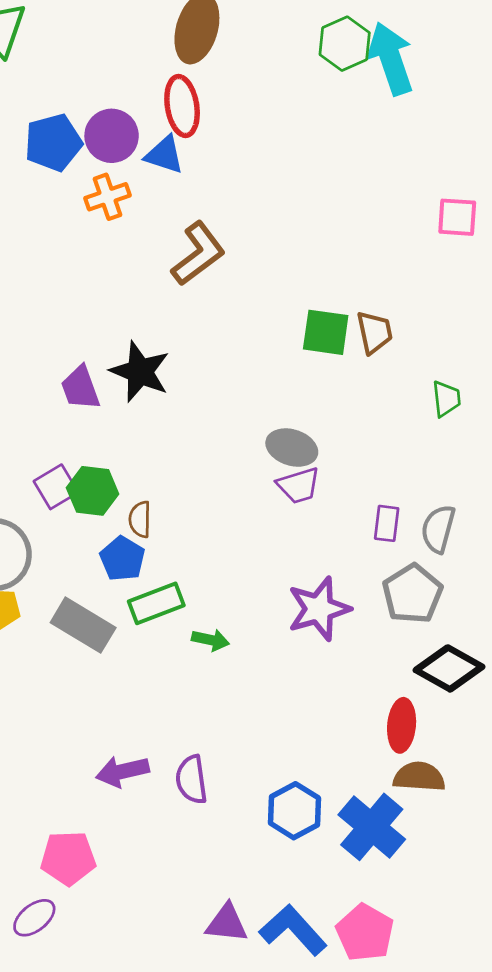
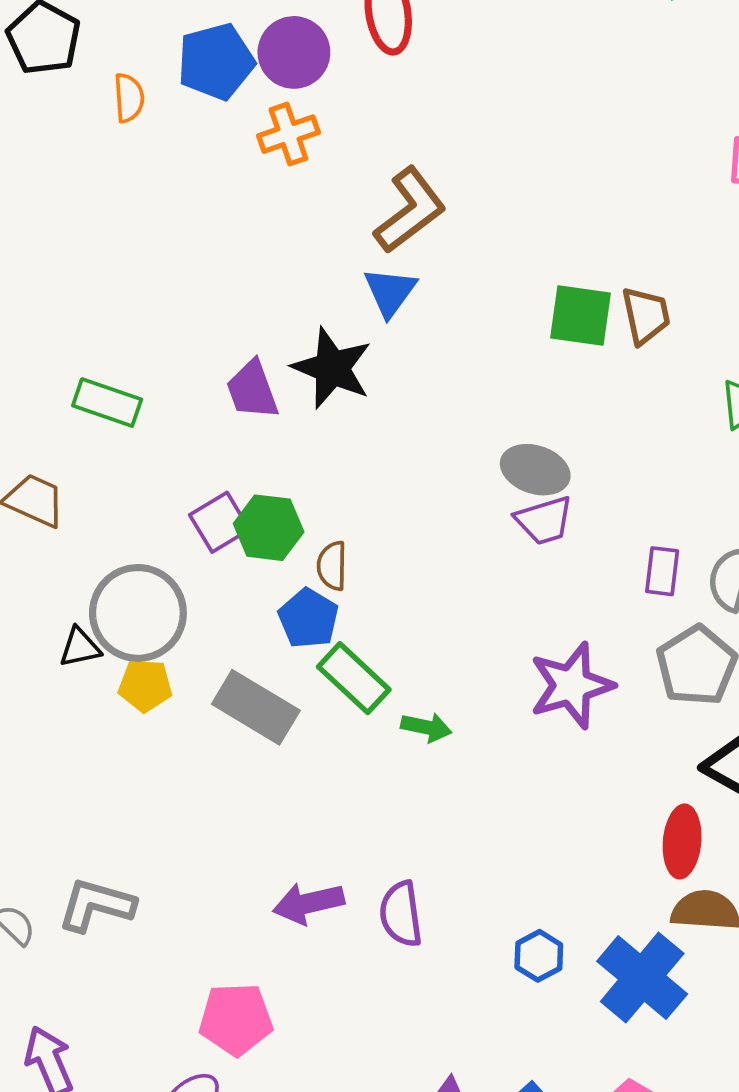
blue triangle: (164, 155) -> (390, 292), moved, turned 48
green rectangle: (156, 603) -> (354, 678), turned 64
blue hexagon: (295, 811) -> (539, 956), size x0.7

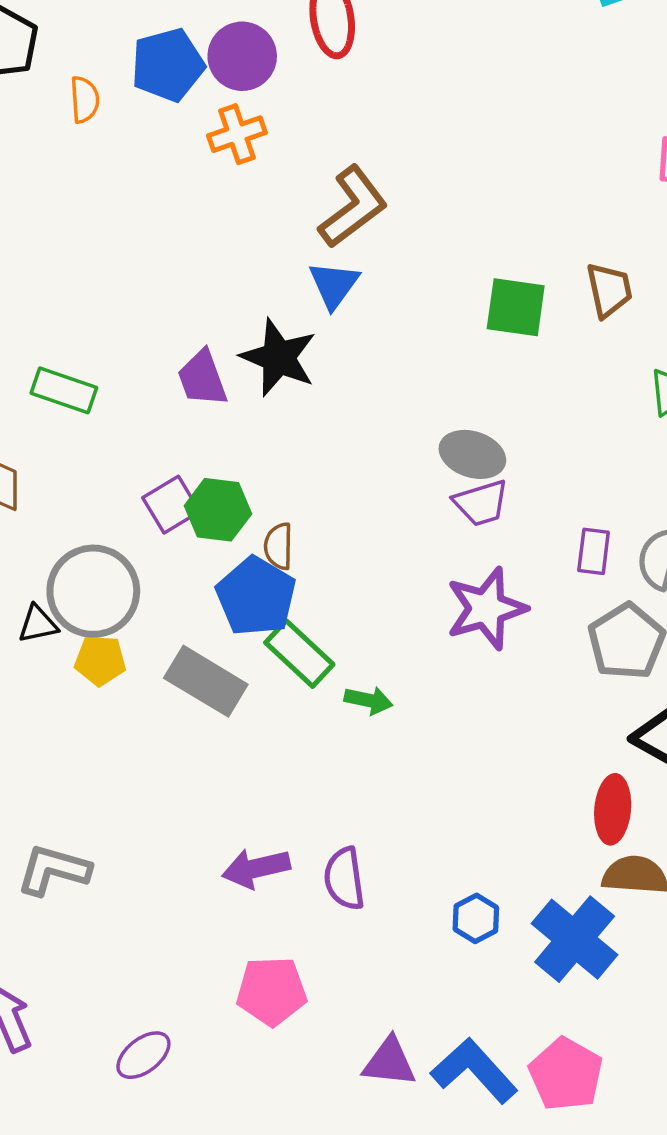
brown trapezoid: (646, 315) -> (609, 290), moved
blue pentagon: (308, 618) -> (256, 596), size x1.4
purple star: (571, 685) -> (486, 608), moved
pink pentagon: (236, 1019) -> (272, 991), moved

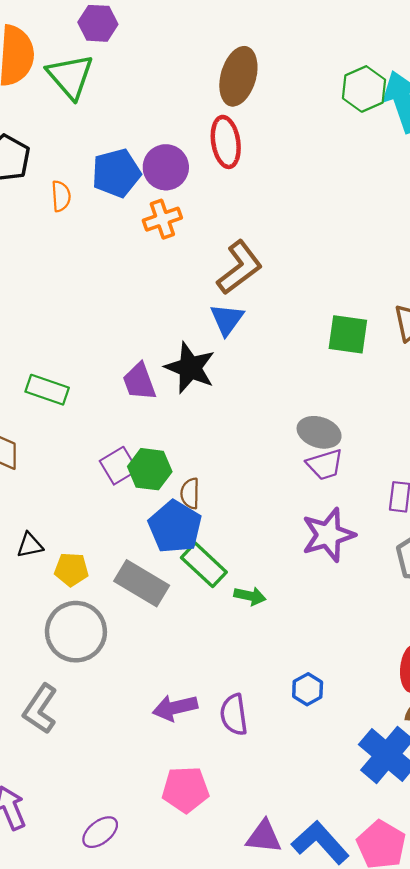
gray circle: (93, 591) -> (76, 632), moved
gray L-shape: (53, 870) -> (40, 709), turned -72
blue hexagon: (476, 918) -> (308, 689), moved

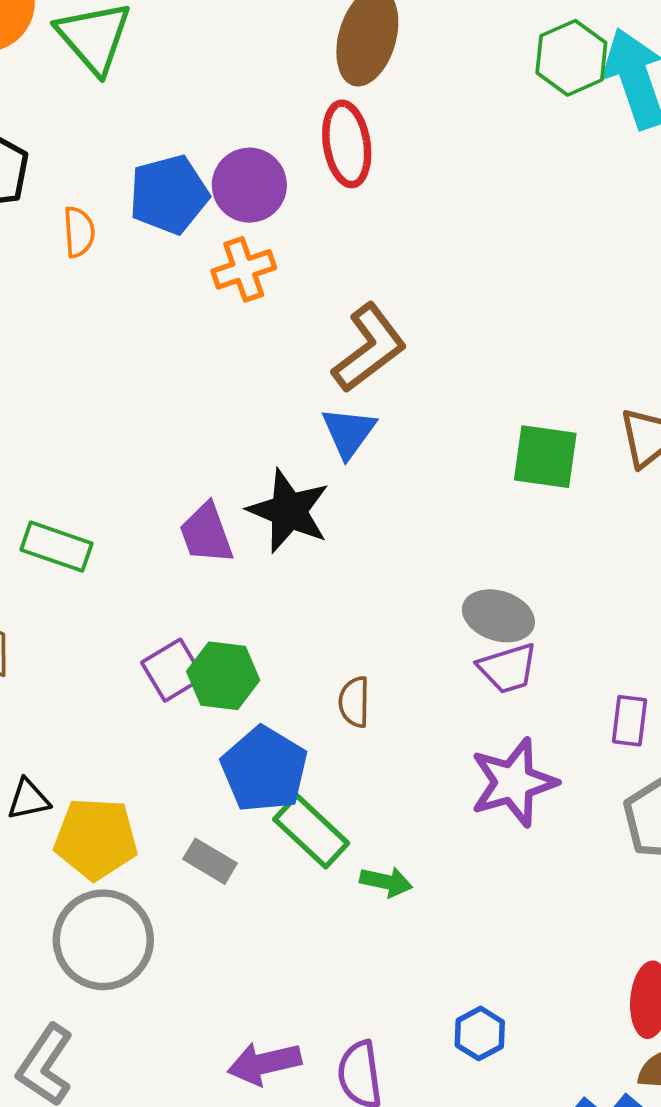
brown semicircle: (190, 493) -> (354, 702), moved
yellow pentagon: (71, 569) -> (96, 839), size x1.5
gray rectangle: (142, 583) -> (210, 861), size x0.6

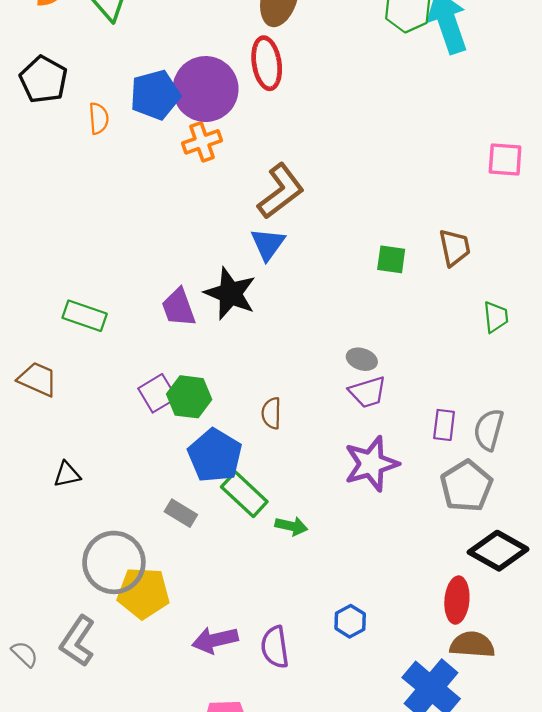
purple circle: (249, 185) -> (206, 89), size x1.4
green square: (545, 457) -> (391, 259), size x0.7
gray ellipse: (498, 616) -> (362, 359), size x0.7
yellow pentagon: (96, 839) -> (143, 593), moved

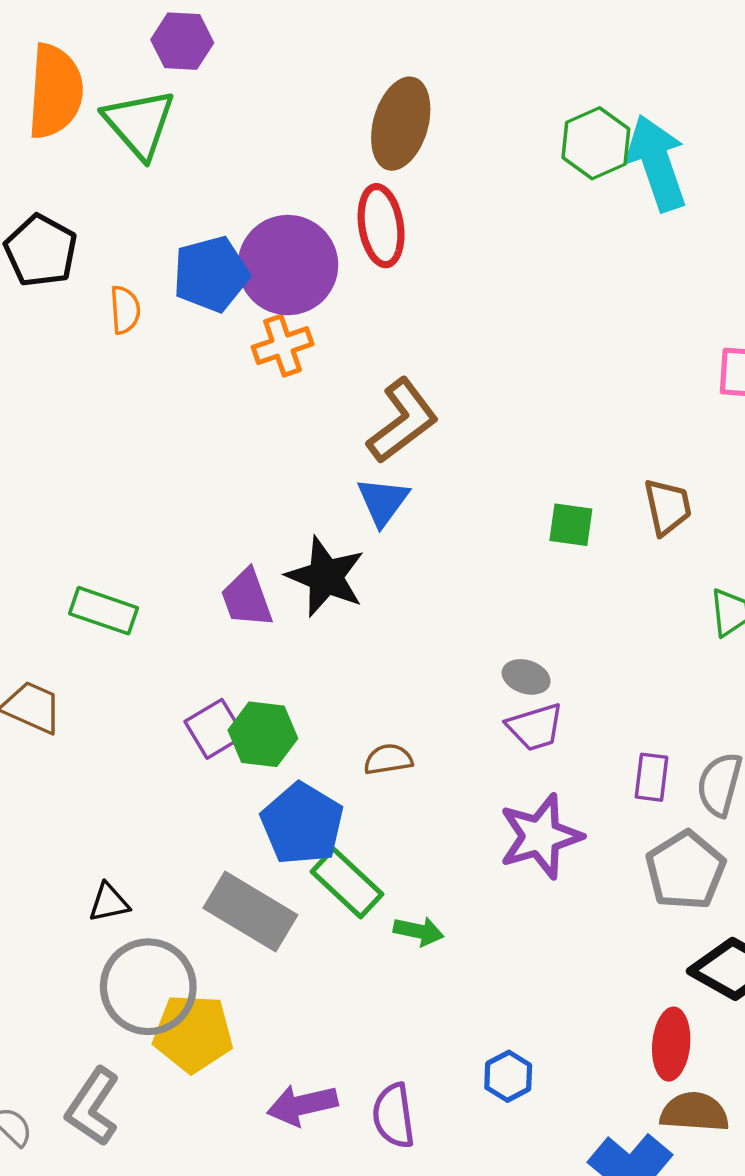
brown semicircle: (271, 413) -> (388, 759), turned 80
black triangle: (67, 474) -> (109, 903), moved
gray rectangle: (181, 513) -> (250, 912), size x1.8

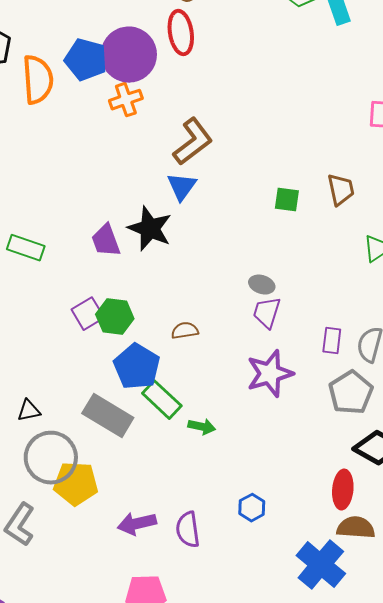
blue pentagon: (211, 274) -> (86, 60), turned 30
orange semicircle: (125, 310) -> (38, 80), size x1.8
purple trapezoid: (535, 727) -> (267, 313), turned 124

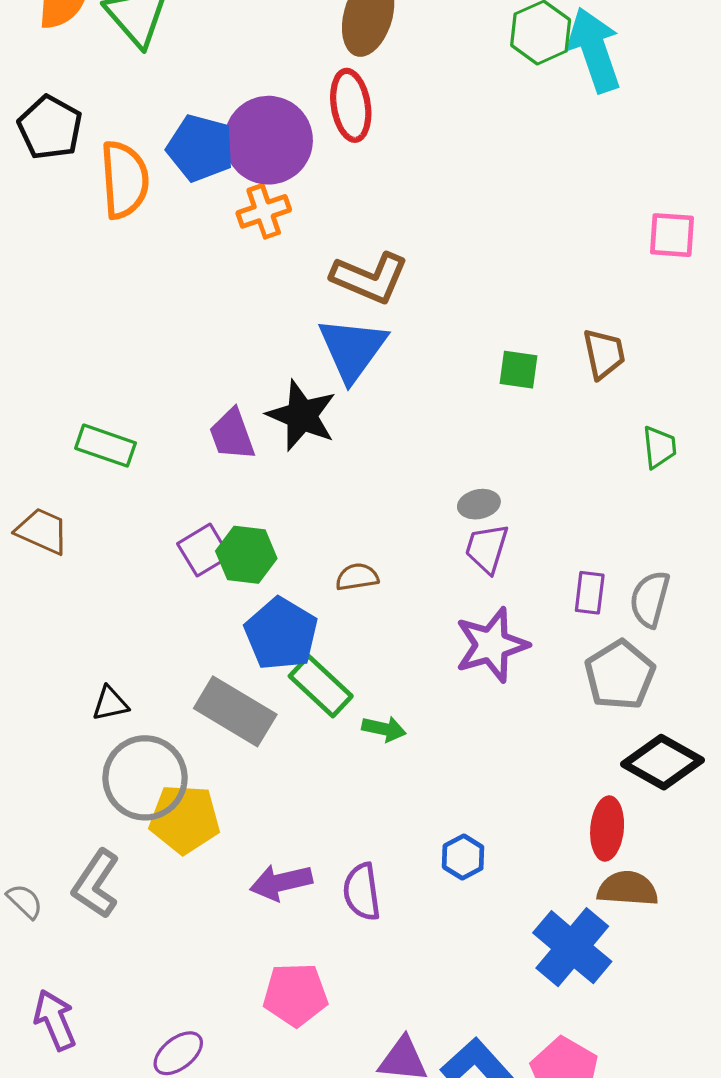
brown L-shape: (193, 142) -> (370, 278), turned 60
blue triangle: (182, 187) -> (352, 349), size x1.5
gray ellipse: (262, 285) -> (479, 504), turned -30

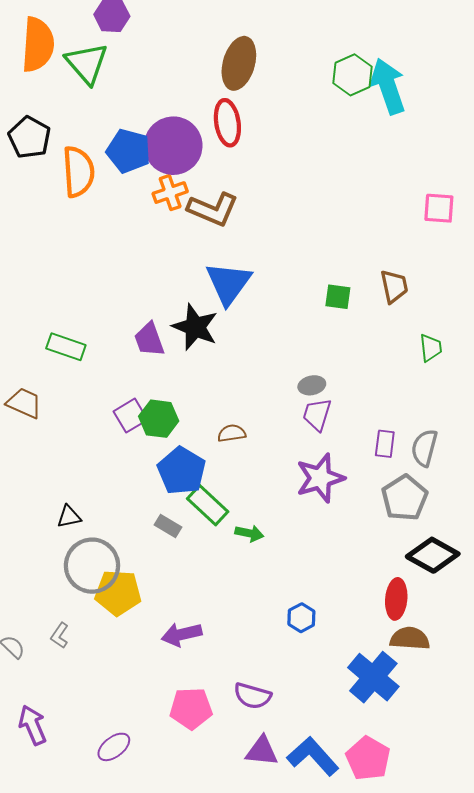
brown L-shape: (370, 278) -> (213, 209), moved
gray rectangle: (235, 711) -> (168, 526), moved, size x0.5
gray L-shape: (96, 884) -> (60, 635), size x0.6
purple semicircle: (362, 892) -> (252, 696), moved, turned -66

